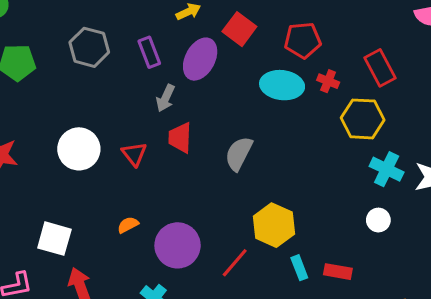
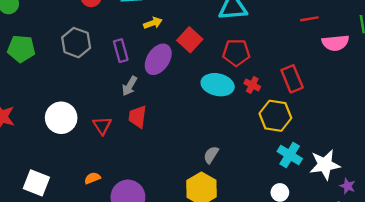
gray semicircle: (239, 154) -> (211, 155), moved, size x0.7

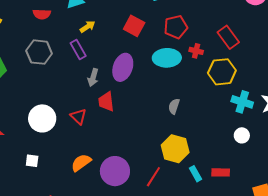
yellow arrow: (153, 23) -> (87, 27), moved
purple ellipse: (158, 59) -> (123, 67), moved
gray semicircle: (211, 155) -> (174, 106), moved
orange semicircle: (92, 178) -> (81, 163), size x1.5
white square: (36, 183) -> (32, 161), moved, size x0.6

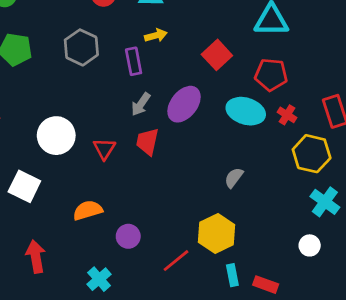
white square: (32, 161) -> (24, 186), size x1.6
purple circle: (115, 171) -> (128, 236), size x0.6

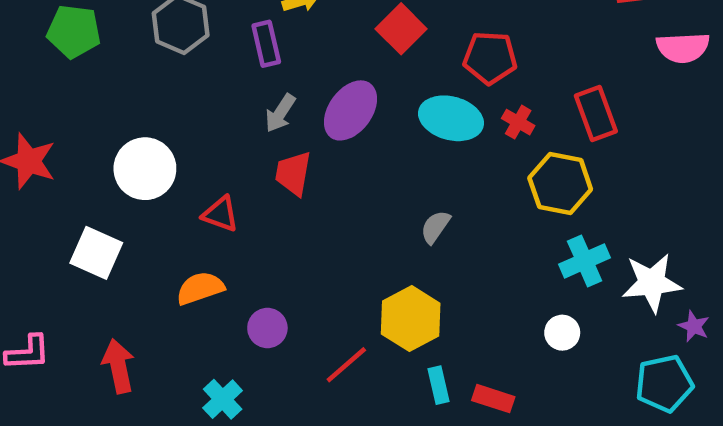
red triangle: (104, 149) -> (221, 214), moved, turned -40
cyan cross: (325, 202) -> (585, 261), turned 32

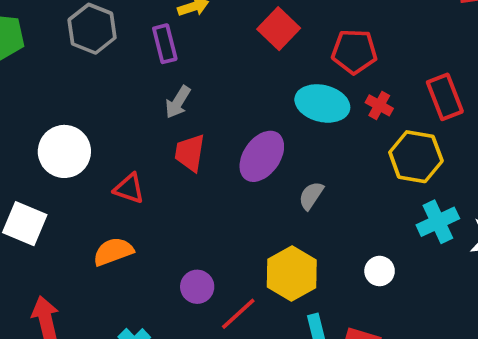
purple ellipse: (350, 110) -> (262, 156), moved
purple circle: (267, 328) -> (197, 287), moved
white circle: (562, 333) -> (380, 271), moved

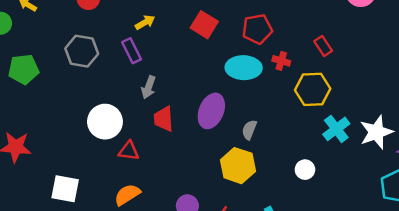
red rectangle: (445, 97) -> (323, 46), size x0.7
white circle: (64, 151) -> (105, 122), moved
yellow hexagon: (292, 274) -> (238, 166), moved

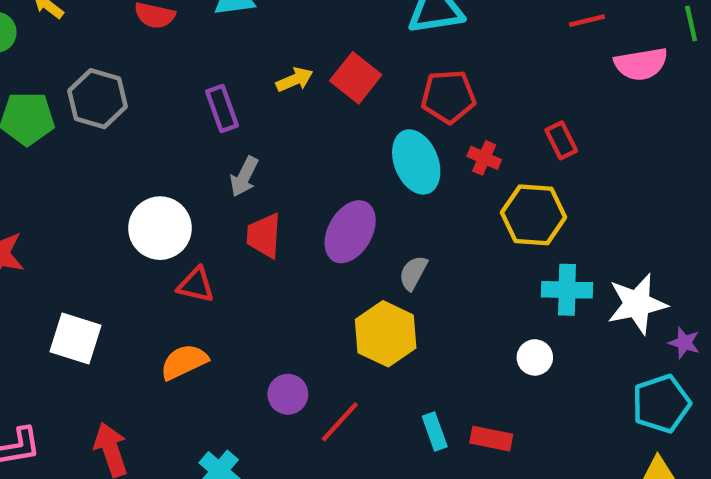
yellow arrow: (145, 22) -> (295, 80), moved
gray hexagon: (82, 51) -> (98, 99), moved
cyan ellipse: (244, 68) -> (416, 162), turned 60
cyan cross: (336, 129) -> (567, 290), turned 32
white circle: (305, 170) -> (535, 357), moved

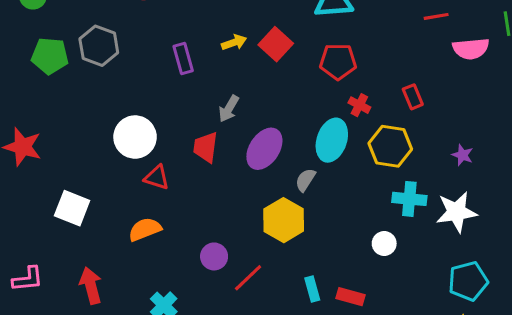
cyan ellipse: (416, 162) -> (332, 140), moved, turned 36
gray arrow: (244, 177) -> (229, 109), moved
purple star: (684, 343) -> (462, 155), moved

